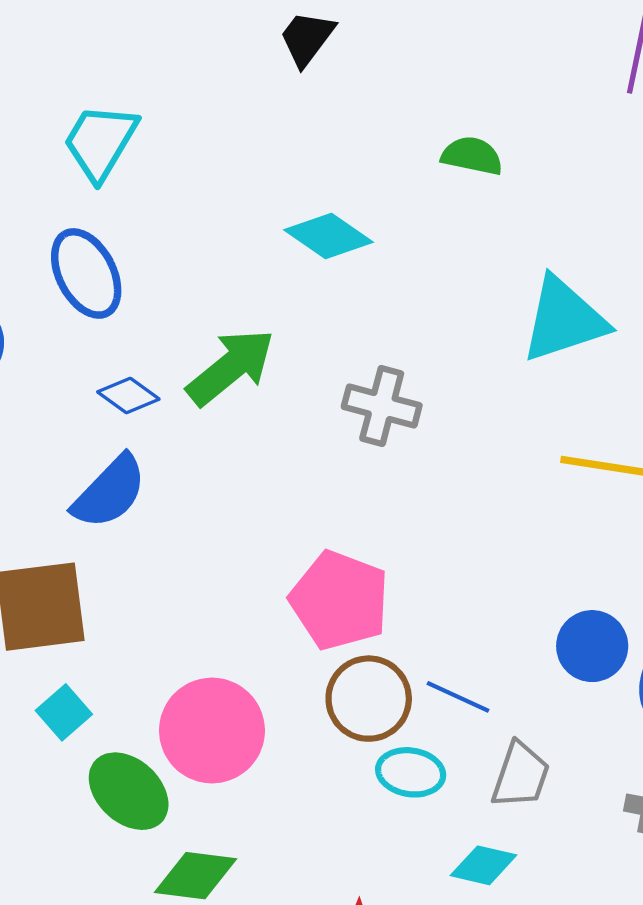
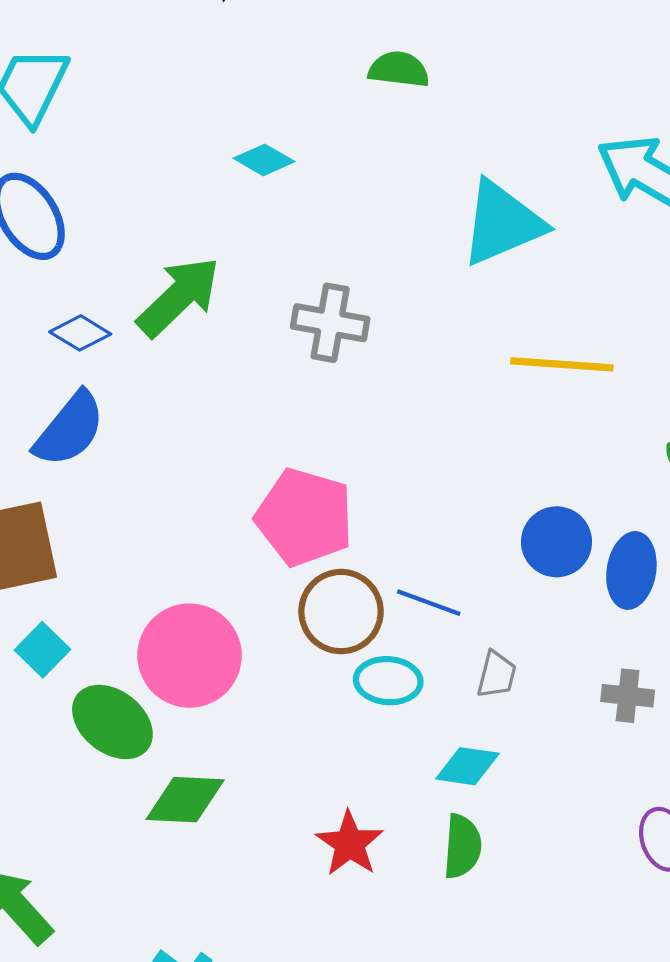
cyan diamond: (328, 236) -> (264, 160), size x0.7
gray trapezoid: (521, 775) -> (497, 675), size x0.7

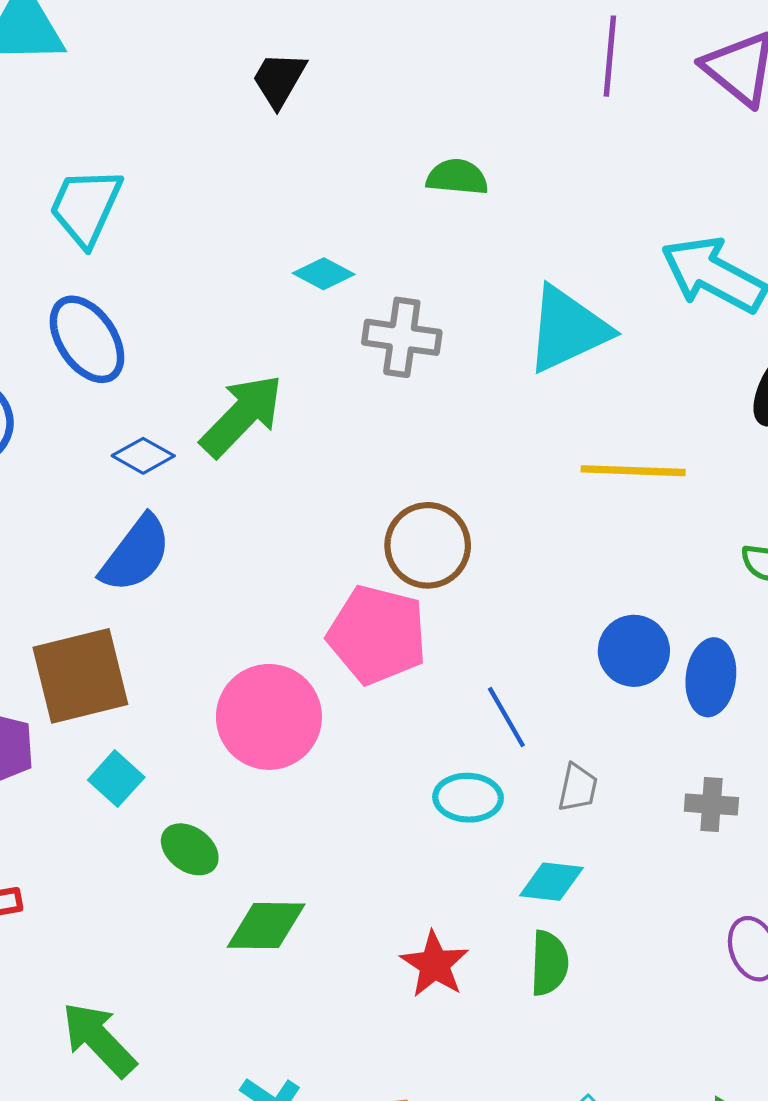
gray cross: (330, 323) -> (402, 337), moved
blue line: (429, 603) -> (506, 717), turned 42
brown circle: (341, 612) -> (428, 545), moved
pink circle: (190, 656) -> (269, 717), moved
green ellipse: (112, 722) -> (190, 849), size x0.7

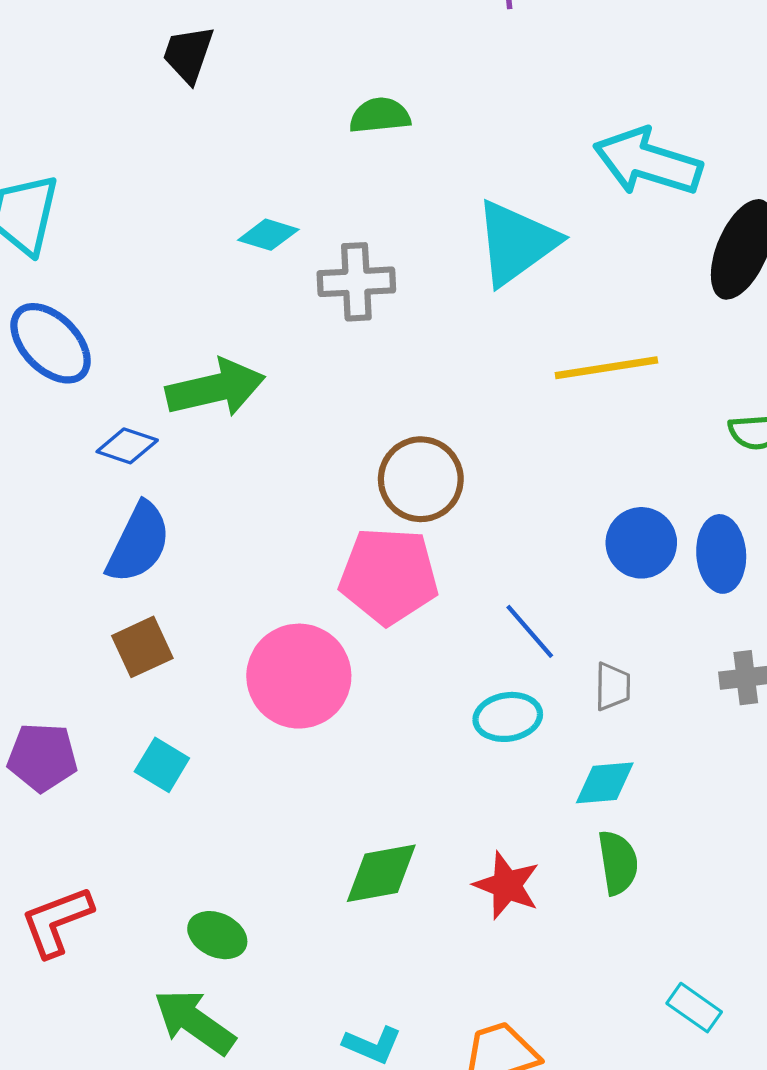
green arrow: (242, 416) -> (216, 388), turned 44
brown square: (80, 676) -> (142, 647), moved, size x0.6
green ellipse: (190, 849) -> (217, 935), moved
green diamond: (266, 926) -> (381, 873), moved

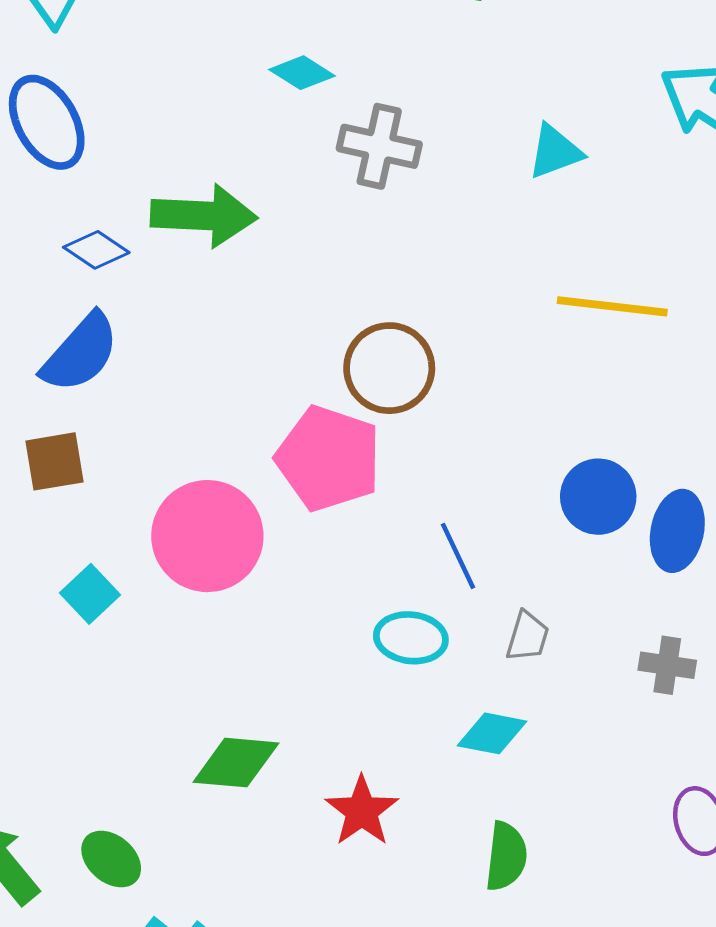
cyan triangle: (516, 243) -> (555, 152), size x0.6
cyan square: (162, 765) -> (90, 594), moved
green semicircle: (618, 863) -> (506, 856), moved
green ellipse: (217, 935) -> (111, 859), moved

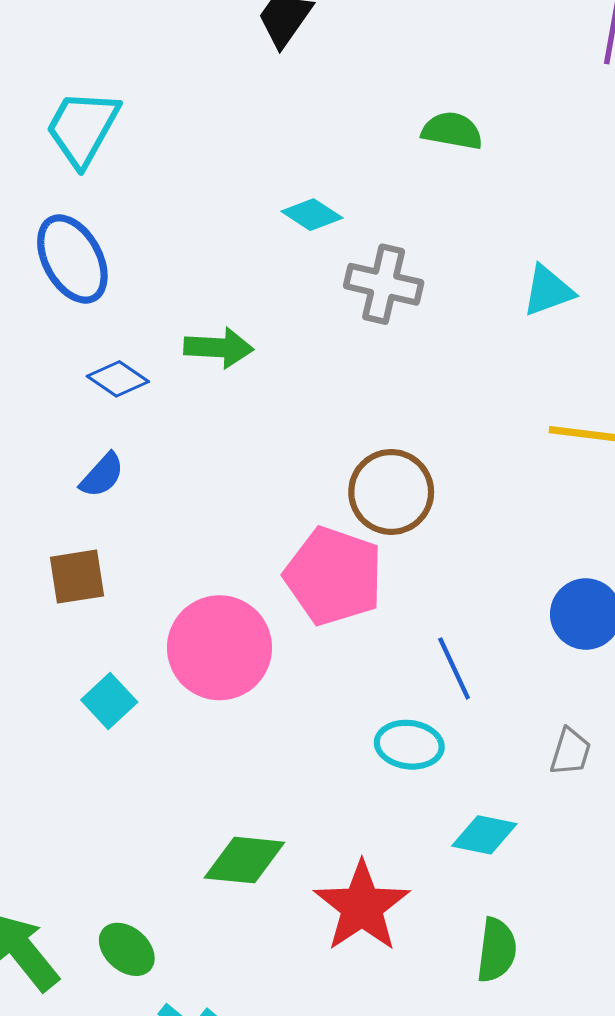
green arrow: (204, 216) -> (219, 348), size x0.7
blue semicircle: (80, 353) -> (102, 475), size x0.6
gray trapezoid: (528, 636) -> (570, 752), moved
red star: (362, 811) -> (362, 907), size x1.4

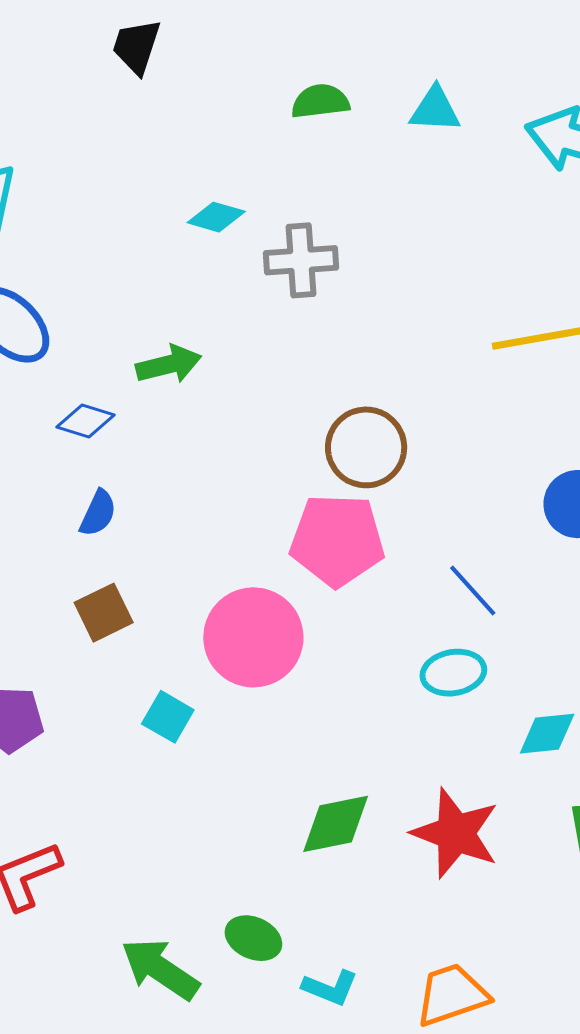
cyan triangle: (548, 291) -> (435, 110), moved, turned 40

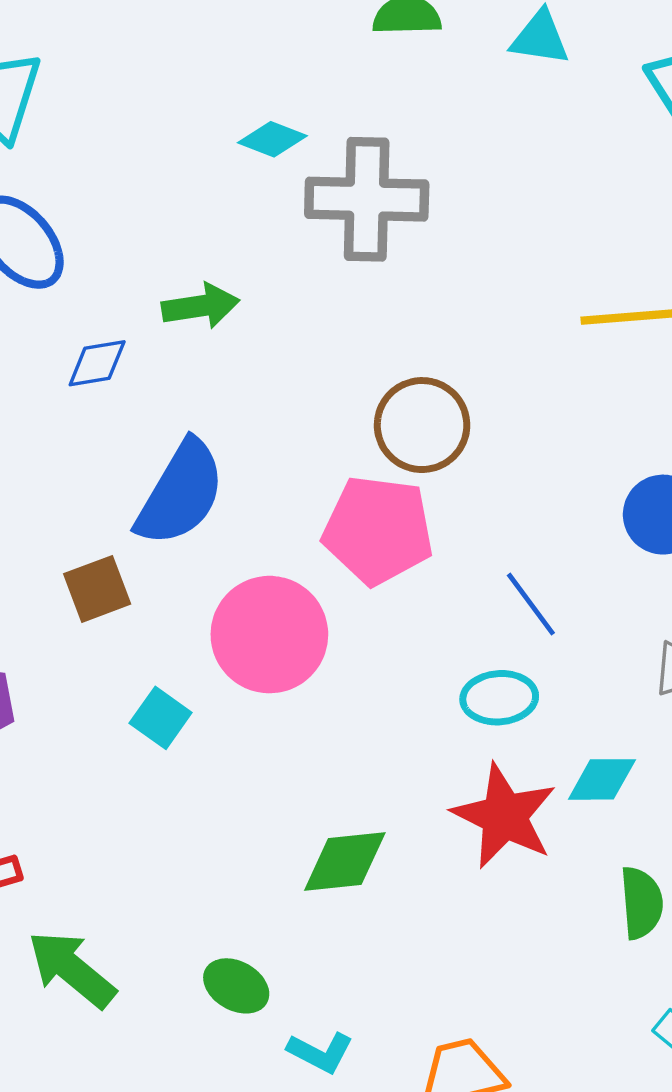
gray cross: (301, 260) -> (367, 199), size x1.4
blue diamond: (85, 421) -> (97, 363), turned -32
blue semicircle: (98, 513) -> (181, 493), moved, size x2.0
red star: (456, 833) -> (504, 816), moved
green arrow: (160, 969) -> (72, 969), moved

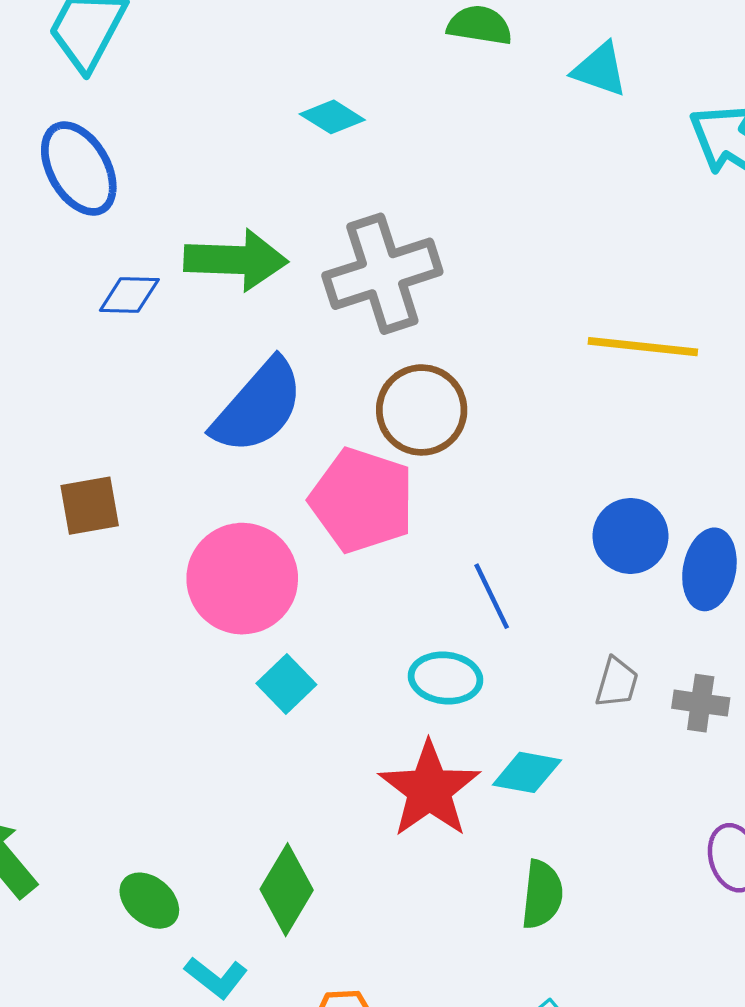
gray cross: (367, 199) -> (382, 274), moved, turned -30
green arrow: (201, 306) -> (236, 260), size x1.4
blue semicircle: (181, 493) -> (258, 406), moved
cyan square: (161, 718) -> (286, 684), moved
green diamond: (345, 862) -> (287, 890), moved, turned -64

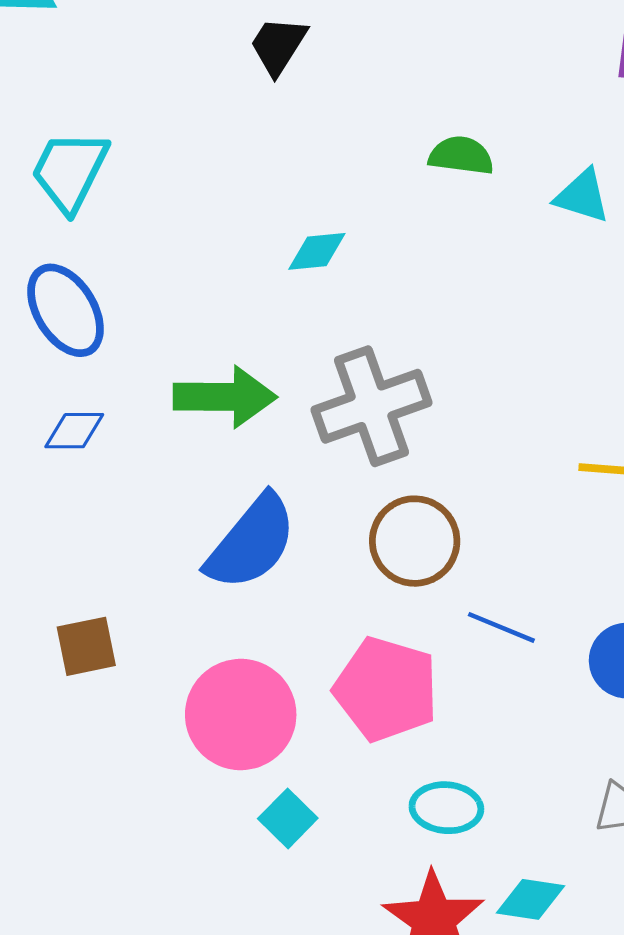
cyan diamond: (332, 117) -> (317, 251), turned -36
blue diamond: (129, 295) -> (74, 431), moved
pink pentagon: (362, 500) -> (386, 689), moved
blue line: (492, 596) -> (501, 627), moved, turned -40

